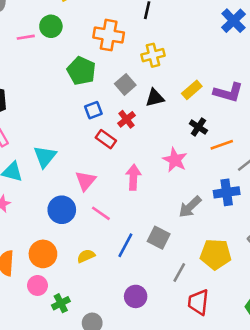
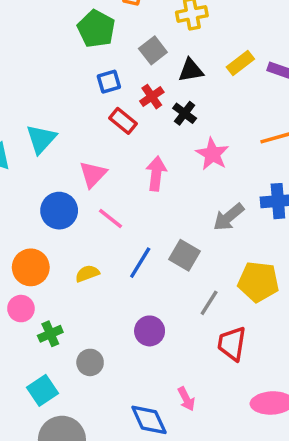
black cross: (198, 127) -> (185, 113), moved

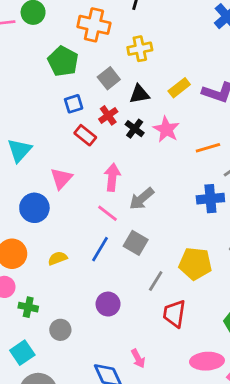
pink star: (212, 154) -> (166, 129), moved
gray arrow: (229, 217) -> (142, 199), moved
pink line: (111, 219) -> (107, 213), moved
green cross: (50, 334) -> (28, 307), turned 36

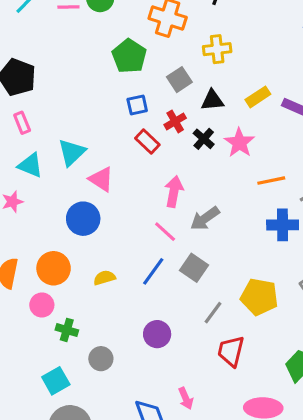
orange line: (208, 148) -> (271, 181), moved
pink triangle: (61, 178) -> (101, 179), moved, turned -45

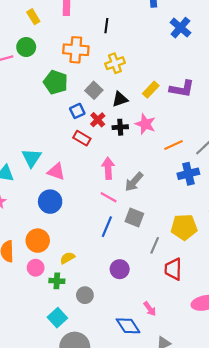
blue square: (137, 105) -> (77, 111), moved
black cross: (204, 139) -> (120, 127), turned -32
yellow semicircle: (104, 278) -> (67, 258), moved

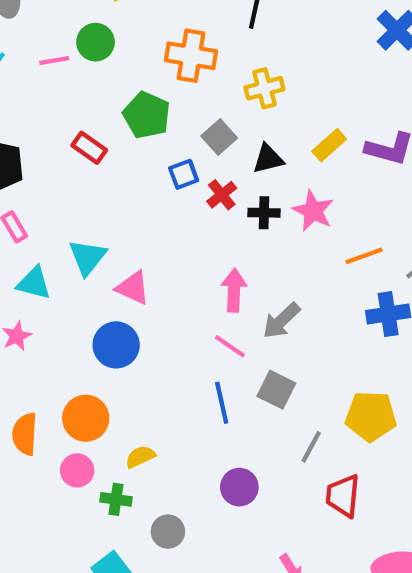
red rectangle: (82, 138) -> (89, 148), moved
blue line: (107, 227) -> (222, 403), turned -40

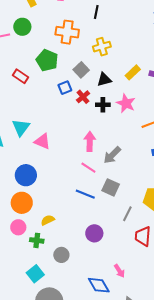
blue circle: (116, 345) -> (26, 175), moved
blue line: (222, 403) -> (85, 194), turned -54

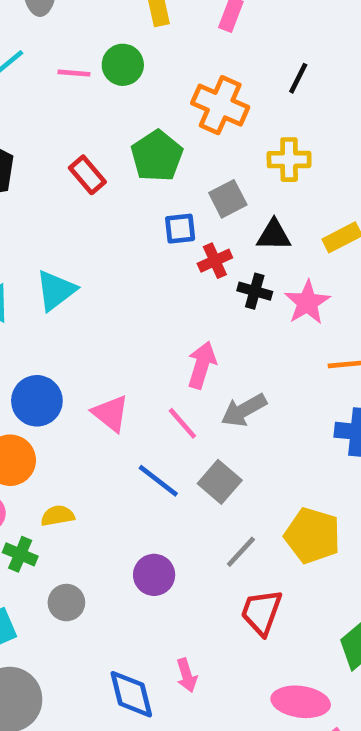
pink triangle: (42, 141) -> (111, 413), moved

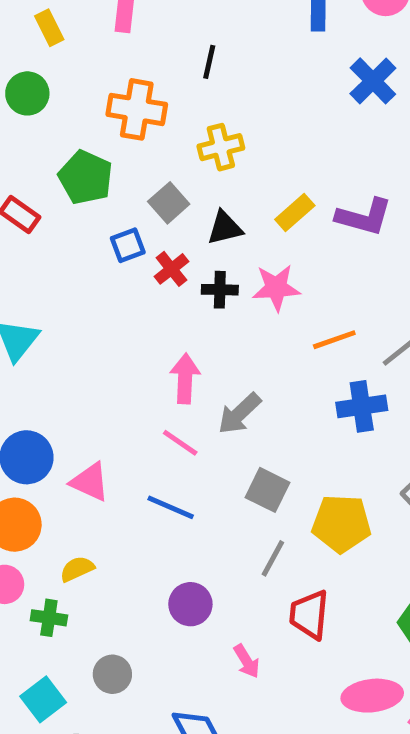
pink star: (307, 302) -> (276, 288), turned -30
pink triangle: (111, 413) -> (90, 482), moved
gray square: (220, 482) -> (268, 490), moved
gray circle: (66, 603) -> (112, 674), moved
pink arrow: (187, 675) -> (247, 661), moved

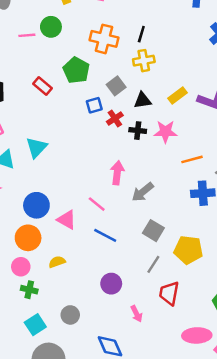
black line: (209, 62) -> (141, 34), moved
pink line: (180, 443) -> (97, 204), moved
green cross: (49, 618) -> (29, 290), moved

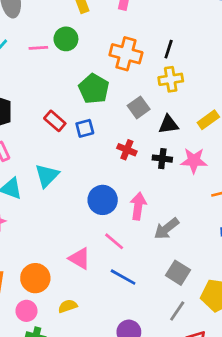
red rectangle: (42, 86) -> (55, 121), moved
blue square: (94, 105) -> (85, 128), moved
red cross: (115, 118) -> (127, 150), moved, turned -35
blue circle: (36, 205) -> (103, 200), moved

